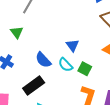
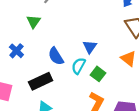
cyan semicircle: (66, 65) -> (78, 66), turned 63

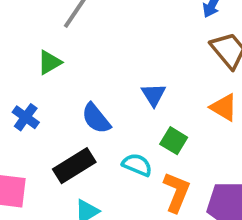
green triangle: (33, 22) -> (49, 62), turned 32
cyan semicircle: (78, 66) -> (137, 165), moved, turned 91

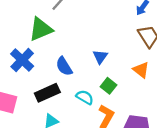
green triangle: (49, 62) -> (41, 29), size x1.6
blue cross: (26, 117) -> (22, 60), size x1.5

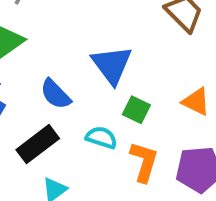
blue triangle: (100, 57) -> (112, 65), size x1.6
orange triangle: (141, 70) -> (196, 102), moved

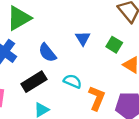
blue triangle: (112, 65) -> (83, 38), size x0.6
green square: (136, 110) -> (114, 45), moved

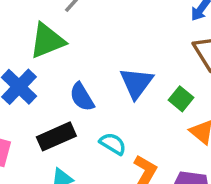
blue triangle: (83, 38) -> (136, 83), size x1.5

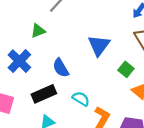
green triangle: (47, 41) -> (38, 31), size x0.6
blue triangle: (136, 83) -> (99, 45), moved

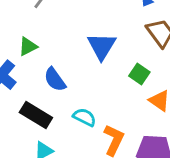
green triangle: (38, 31) -> (28, 46), moved
black rectangle: (44, 94) -> (36, 115), turned 60

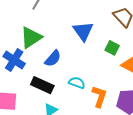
green triangle: (28, 46) -> (31, 37), size x1.6
blue semicircle: (55, 79) -> (53, 59), turned -96

